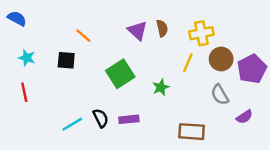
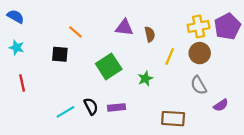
brown semicircle: (162, 28) -> (150, 34), moved
purple triangle: (137, 31) -> (124, 28), turned -36
yellow cross: (201, 33) -> (199, 26), moved
cyan star: (27, 58) -> (17, 48), moved
purple pentagon: (252, 69) -> (227, 26), moved

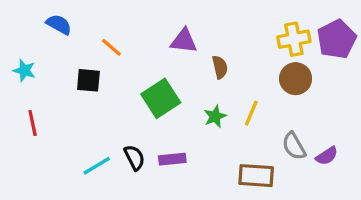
blue semicircle: (15, 16) -> (59, 24), moved
brown semicircle: (150, 34) -> (220, 67), moved
yellow line: (170, 56) -> (251, 113), moved
gray semicircle: (199, 85) -> (294, 146), moved

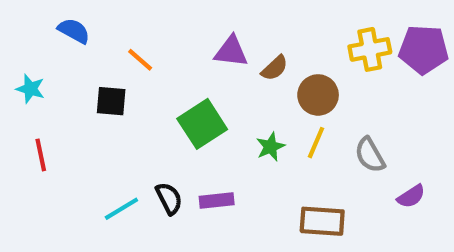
purple pentagon: (337, 39) -> (424, 49), turned 30
brown semicircle: (220, 67) -> (275, 68), moved, turned 60
brown circle: (296, 79) -> (318, 95), moved
gray semicircle: (294, 146) -> (370, 155), moved

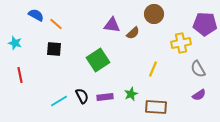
yellow cross: (370, 49) -> (181, 43), moved
orange line: (140, 60) -> (56, 24), moved
brown circle: (318, 95) -> (154, 14), moved
green star: (270, 147) -> (131, 94), moved
gray semicircle: (370, 155) -> (198, 69), moved

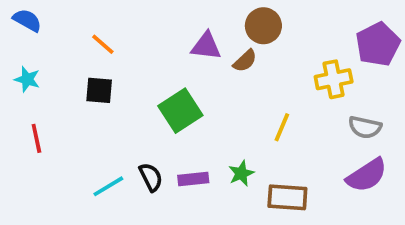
brown circle: (154, 14) -> (263, 26), moved
blue semicircle: (36, 15) -> (27, 20), moved
purple pentagon: (205, 24) -> (378, 44), turned -30
gray semicircle: (198, 69) -> (365, 127), turned -48
purple semicircle: (199, 95) -> (367, 175), size x1.6

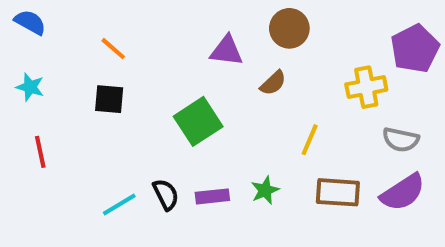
brown semicircle: (245, 61) -> (273, 83), moved
brown rectangle: (287, 197) -> (338, 192), moved

